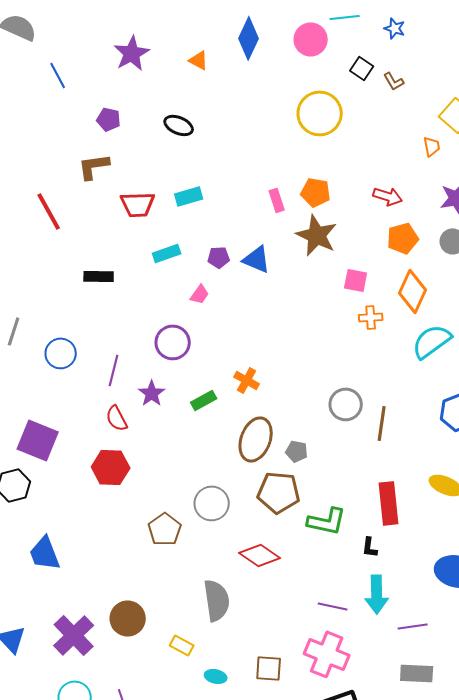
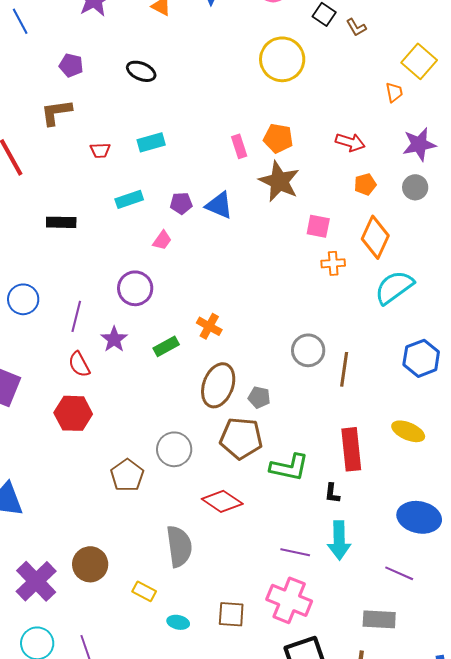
red trapezoid: (138, 204) -> (100, 150), size x0.6
orange pentagon: (403, 238) -> (365, 184), size x0.7
purple line: (413, 626) -> (399, 573), moved, turned 32

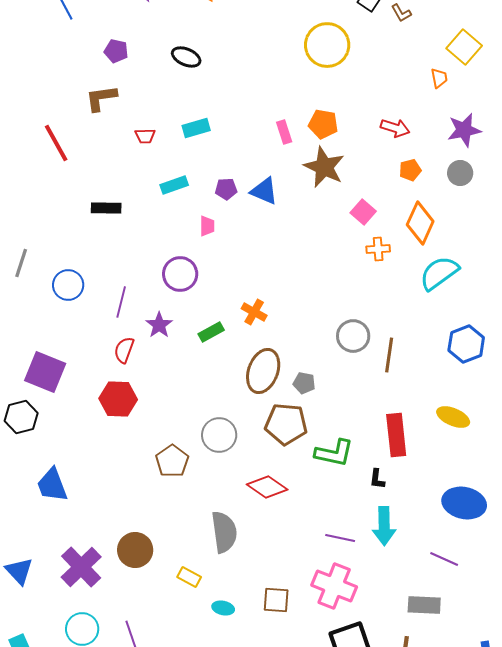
pink square: (318, 226) -> (363, 212), turned 30
pink trapezoid: (162, 240) -> (207, 226), turned -35
red semicircle: (79, 364) -> (124, 350), turned 48

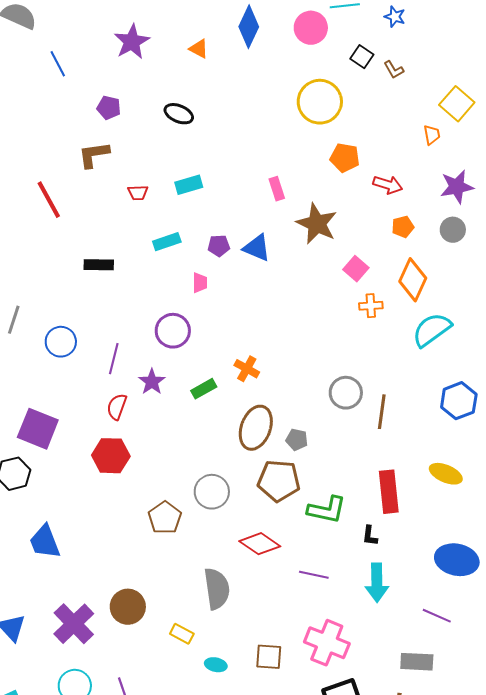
orange pentagon: (323, 124) -> (345, 158), moved
purple line: (340, 538) -> (314, 575), moved

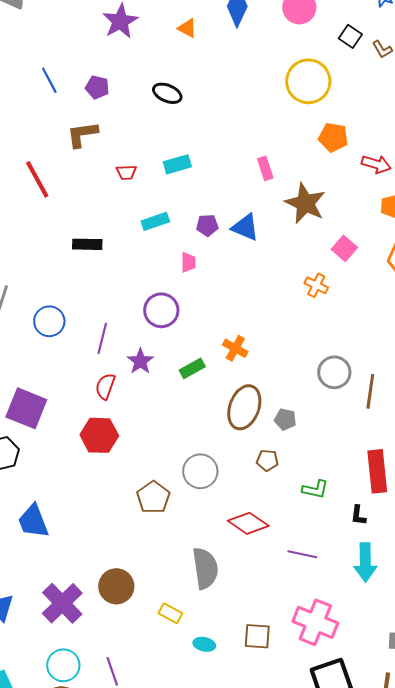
blue line: (58, 64) -> (49, 80), moved
orange cross: (371, 306) -> (316, 285), moved, turned 30
brown pentagon: (279, 481) -> (267, 460), size x0.5
green L-shape: (327, 510) -> (315, 489), size x0.7

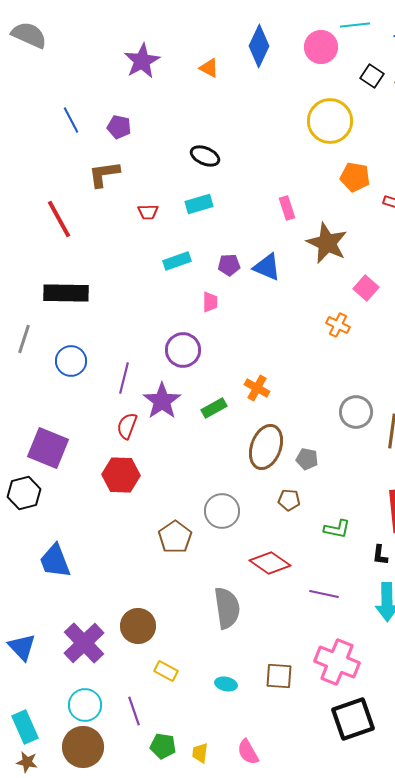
black ellipse: (167, 93) -> (205, 156), moved
black rectangle: (87, 244) -> (66, 293), moved, size x1.5
purple star: (140, 361) -> (162, 401), size x1.4
yellow rectangle: (170, 613) -> (166, 671), moved

